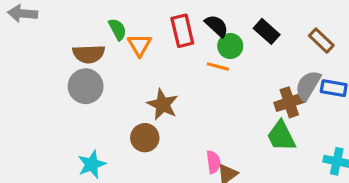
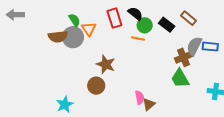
black rectangle: (267, 31) -> (167, 25), moved
brown rectangle: (321, 41) -> (188, 18), moved
gray circle: (86, 86) -> (73, 37), moved

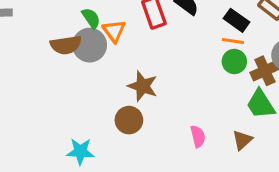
green circle: (145, 25) -> (234, 62), moved
orange line: (138, 39) -> (233, 41), moved
cyan star: (65, 104) -> (80, 151), turned 30
brown triangle: (149, 104) -> (242, 140), moved

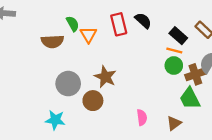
gray circle: (90, 45) -> (68, 84), moved

